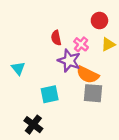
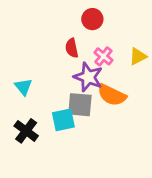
red circle: (99, 21) -> (92, 19), moved
gray square: (93, 93) -> (80, 105), moved
black cross: (33, 125) -> (26, 131), moved

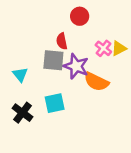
pink cross: (103, 56) -> (103, 48), moved
gray square: (80, 105) -> (53, 60), moved

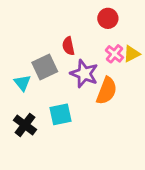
red circle: (80, 16) -> (108, 18), moved
gray square: (53, 60) -> (45, 67), moved, turned -30
orange semicircle: (96, 82) -> (107, 91), turned -95

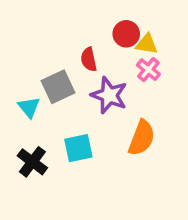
red circle: (108, 18) -> (126, 34), moved
yellow triangle: (132, 54) -> (147, 44), moved, turned 36
orange semicircle: (107, 91) -> (142, 138), moved

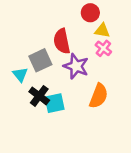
red circle: (126, 34) -> (90, 13), moved
red semicircle: (89, 59) -> (62, 41), size x1.5
black cross: (32, 162) -> (39, 96), moved

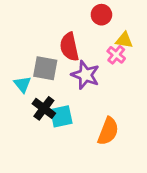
yellow triangle: (102, 31) -> (124, 40), moved
gray square: (40, 60) -> (45, 68), turned 35
orange semicircle: (99, 96) -> (108, 131), moved

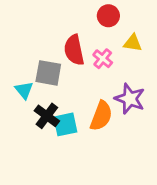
pink cross: (116, 55) -> (103, 59), moved
purple star: (85, 75) -> (130, 99), moved
orange semicircle: (108, 131) -> (101, 116), moved

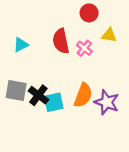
gray square: (48, 73) -> (16, 91), moved
cyan triangle: (24, 90) -> (21, 45), moved, turned 42
purple star: (130, 99) -> (107, 102), moved

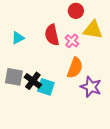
yellow triangle: (109, 35) -> (93, 30), size x1.5
orange semicircle: (83, 95) -> (75, 68), moved
cyan square: (54, 102) -> (46, 87), turned 30

